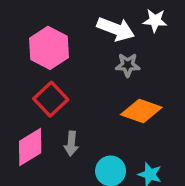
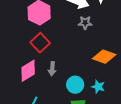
orange diamond: (141, 111) -> (104, 57), moved

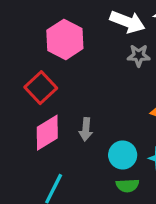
red square: (40, 43) -> (41, 88), moved

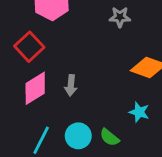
cyan circle: (123, 155) -> (78, 136), moved
green semicircle: (127, 185) -> (109, 137), turned 42

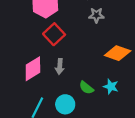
red square: (29, 47) -> (54, 34), moved
green semicircle: (109, 137) -> (86, 88), moved

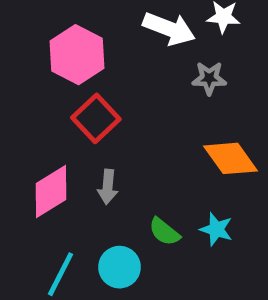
gray star: (96, 15) -> (209, 78), moved
orange diamond: (118, 53) -> (230, 158), turned 35

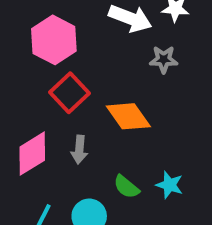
orange diamond: (230, 158) -> (128, 116), moved

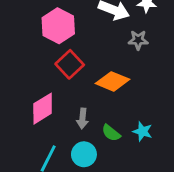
orange diamond: (128, 116) -> (112, 81), turned -32
gray arrow: (79, 150) -> (83, 119), moved

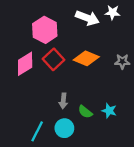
gray star: (138, 40) -> (122, 62), moved
orange diamond: (112, 81) -> (86, 58), moved
pink diamond: (43, 109) -> (25, 64), moved

